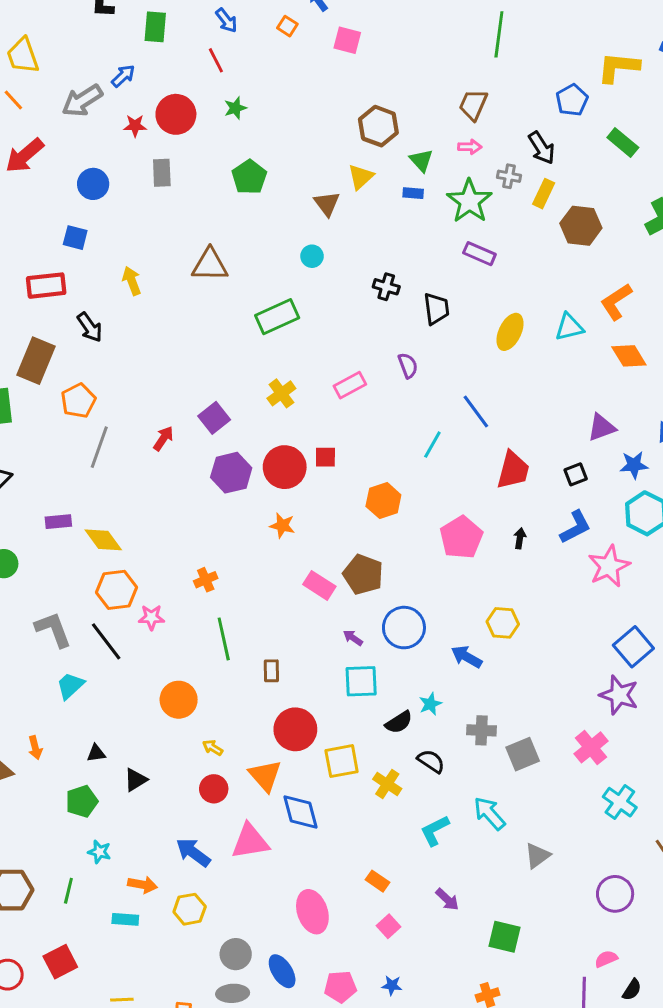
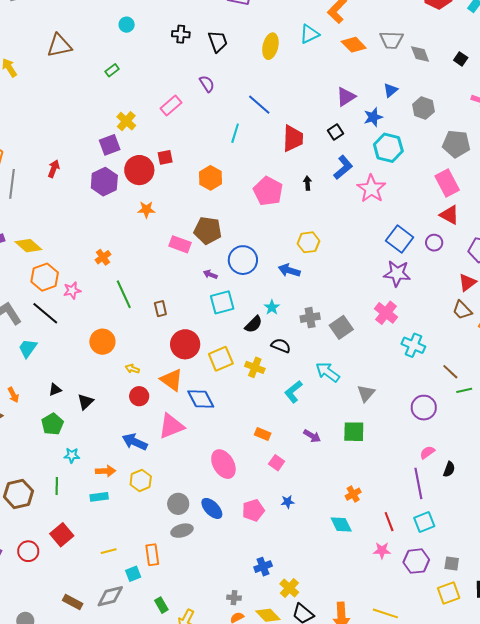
green rectangle: (277, 317) -> (112, 70), size x0.5
purple square: (214, 418) -> (110, 145), moved, turned 30
green square: (505, 937) -> (354, 432), moved

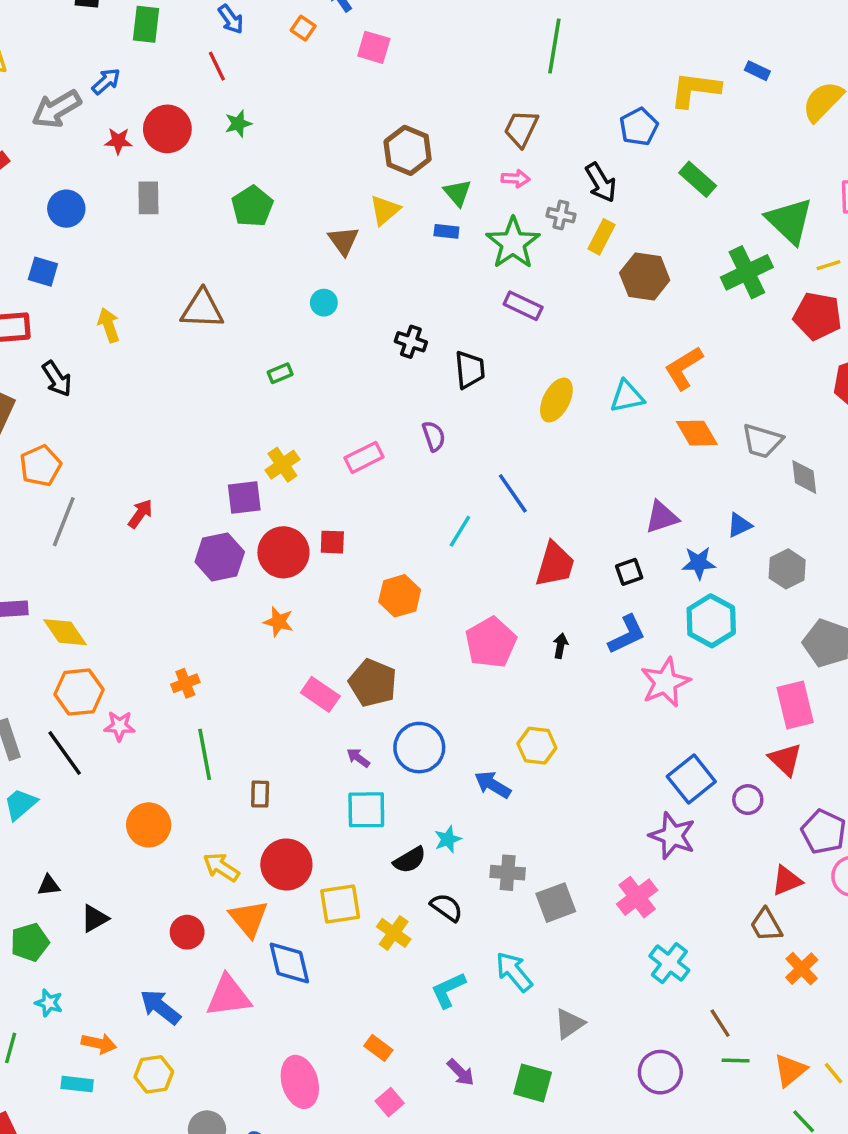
yellow arrow: (132, 369) -> (221, 867), moved, size x1.5

